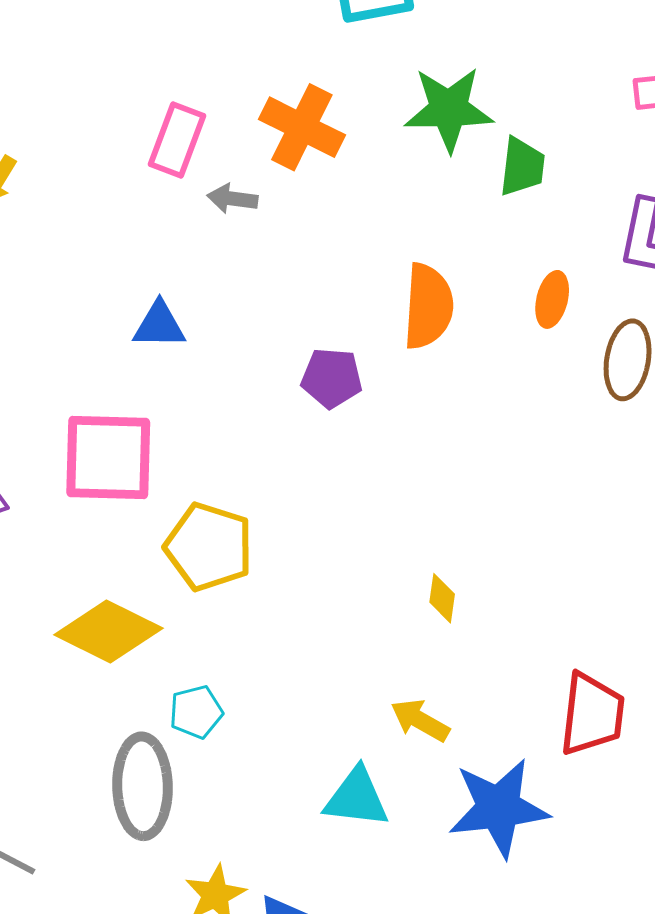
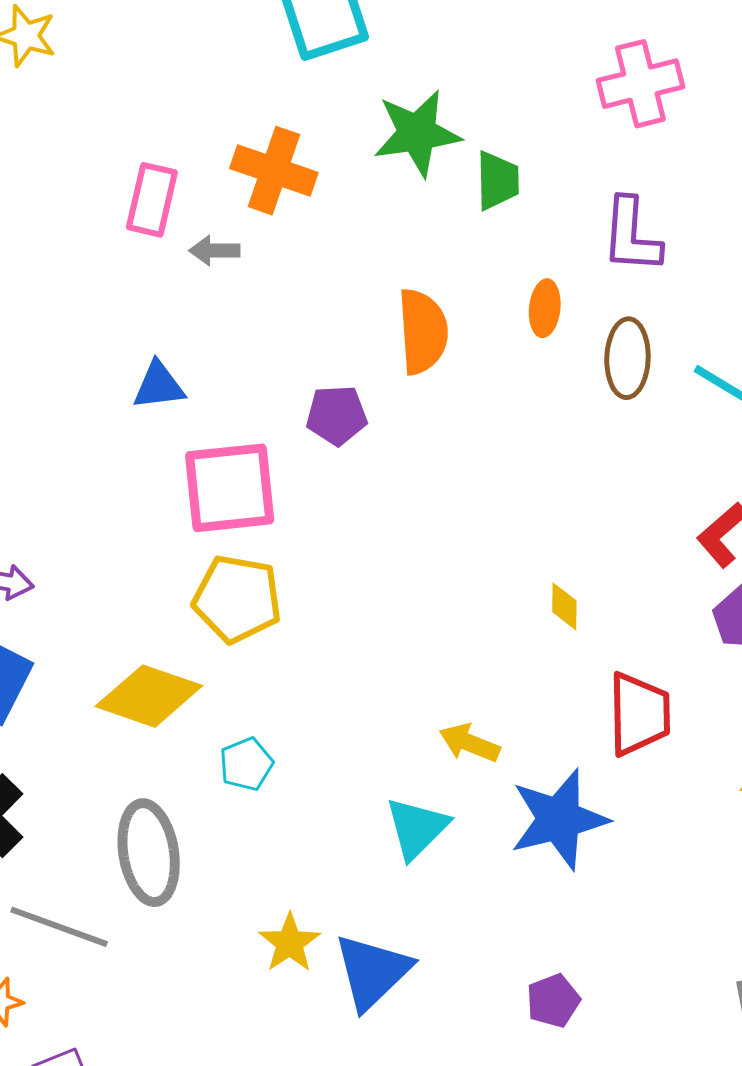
pink square: (108, 458) -> (230, 488), moved
yellow diamond: (442, 598) -> (564, 606), moved
gray ellipse: (142, 786) -> (149, 853), moved
cyan triangle: (357, 798) -> (417, 828), turned -44

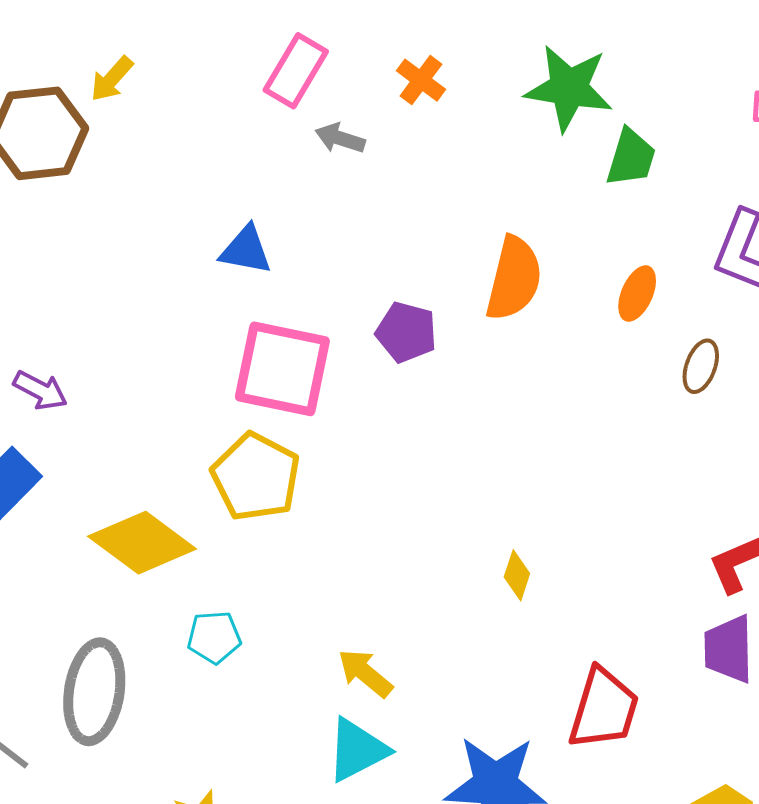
orange cross: (274, 171) -> (421, 80), size x0.6
brown ellipse: (627, 358) -> (701, 366), size x0.7
yellow diamond: (564, 606) -> (517, 575), moved
yellow arrow: (469, 743) -> (365, 673), moved

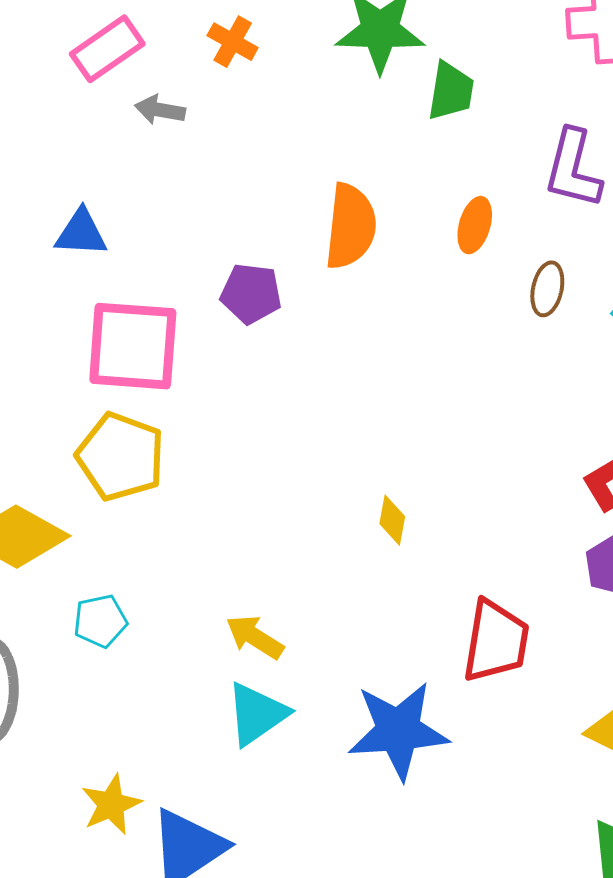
pink rectangle: (296, 71) -> (107, 49), turned 32

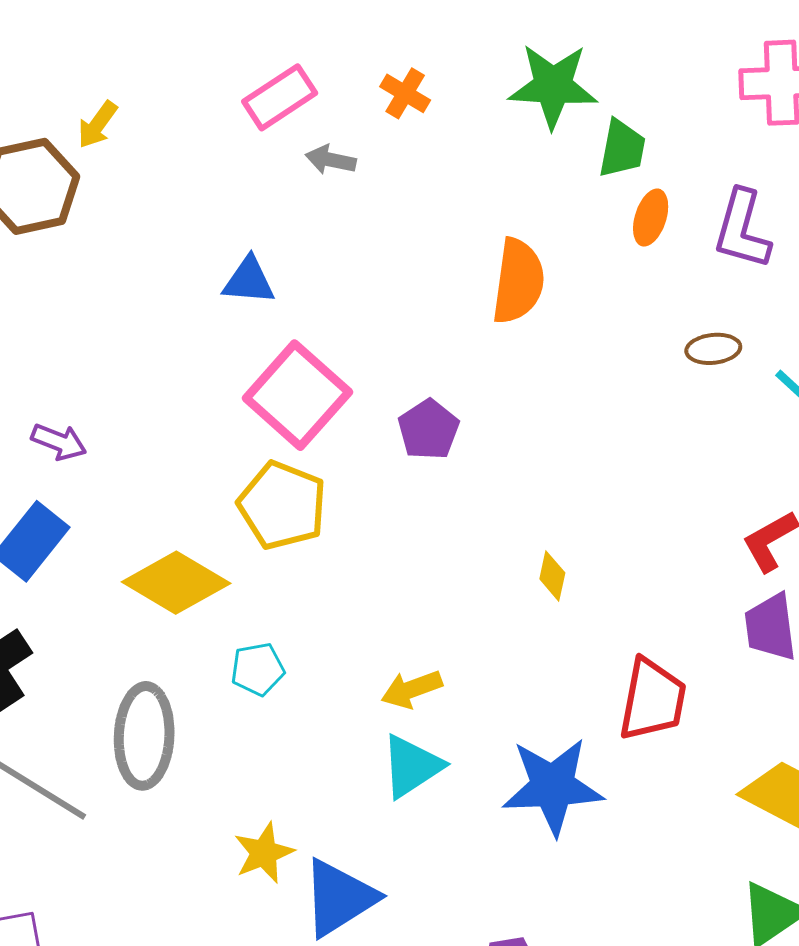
orange ellipse: (475, 225) -> (651, 218), moved
brown ellipse: (547, 289) -> (713, 349), turned 70
purple pentagon: (251, 294) -> (428, 430), moved, turned 30
pink square: (133, 346) -> (297, 395), turned 36
yellow arrow: (255, 637) -> (412, 689), turned -54

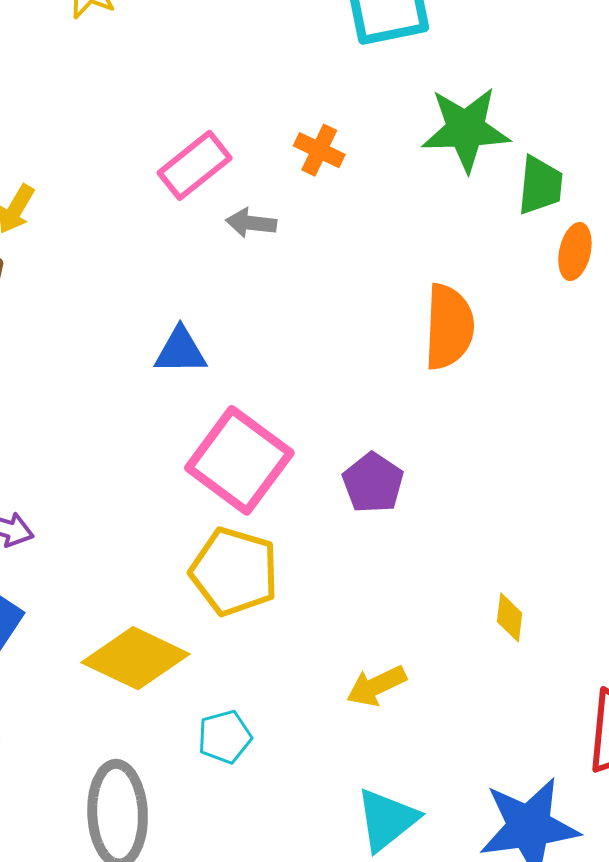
yellow arrow: (412, 689) -> (376, 686), moved

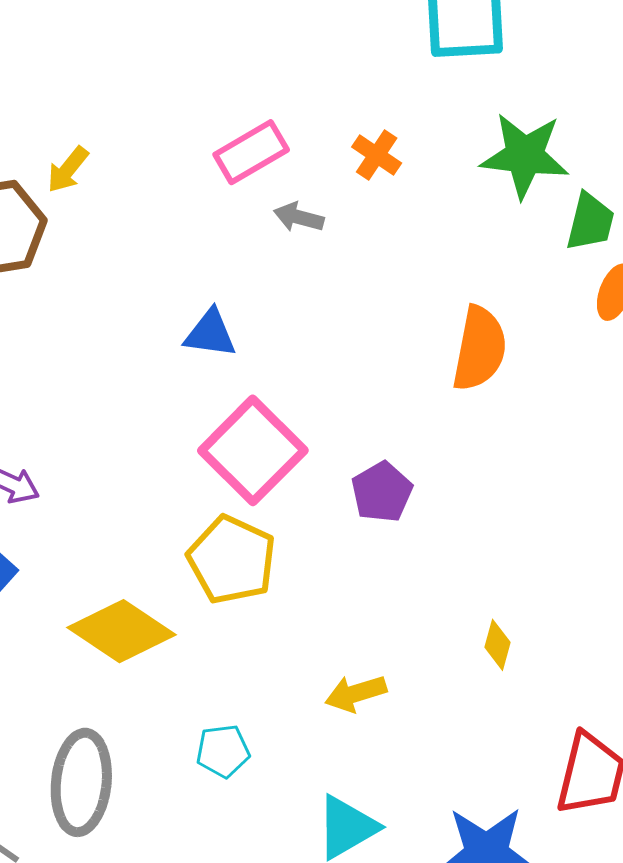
cyan pentagon: (225, 737) -> (223, 751), moved

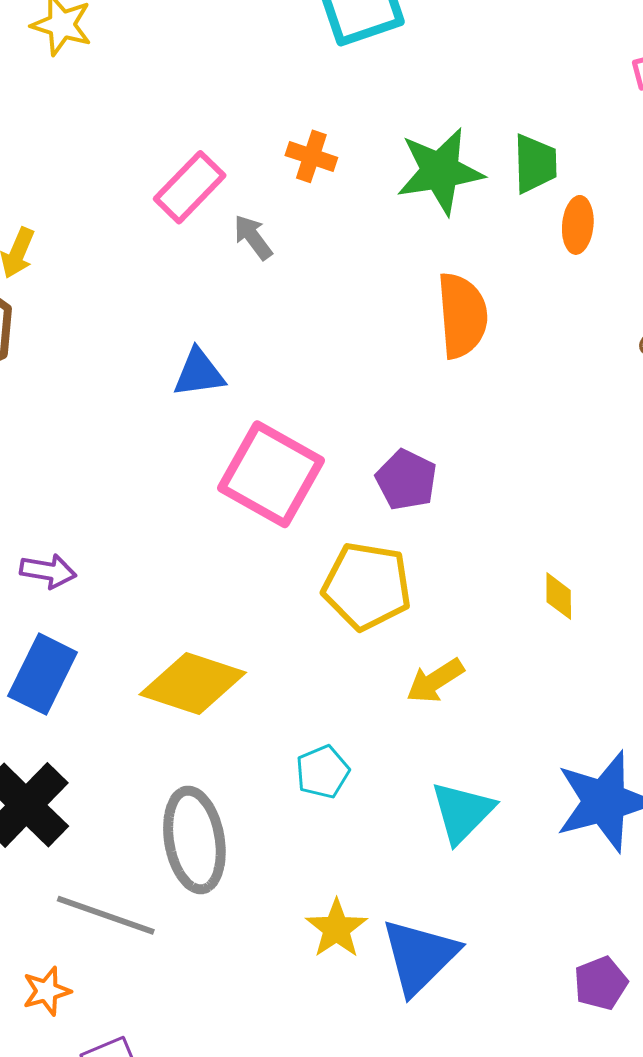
green star: (525, 156) -> (440, 171), moved
gray arrow: (299, 217) -> (253, 237), turned 54
yellow pentagon: (232, 560) -> (367, 586), moved

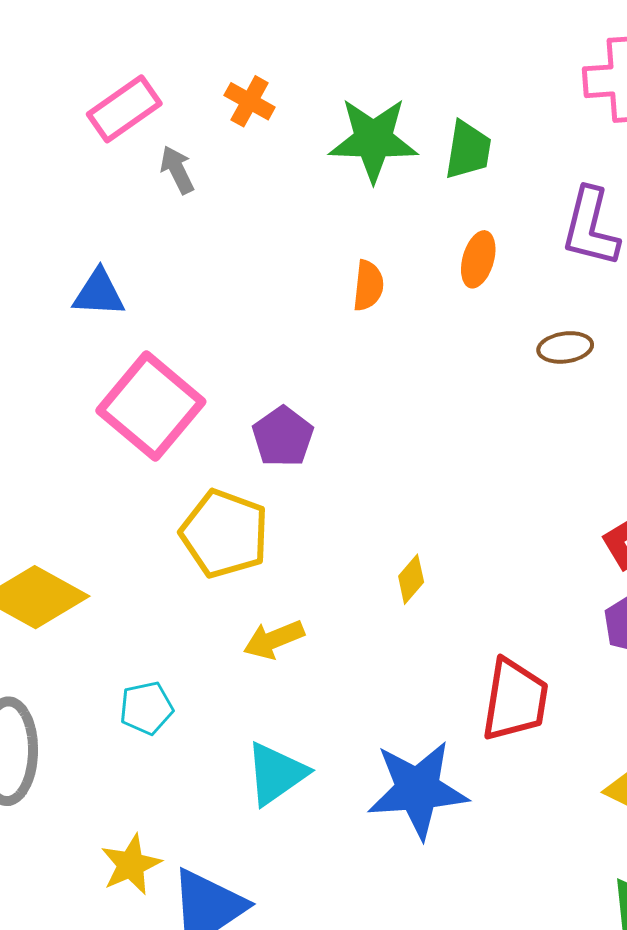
orange ellipse: (578, 225) -> (478, 259), moved
orange semicircle: (462, 315) -> (368, 286), size x0.6
yellow diamond: (559, 596) -> (411, 579), turned 30

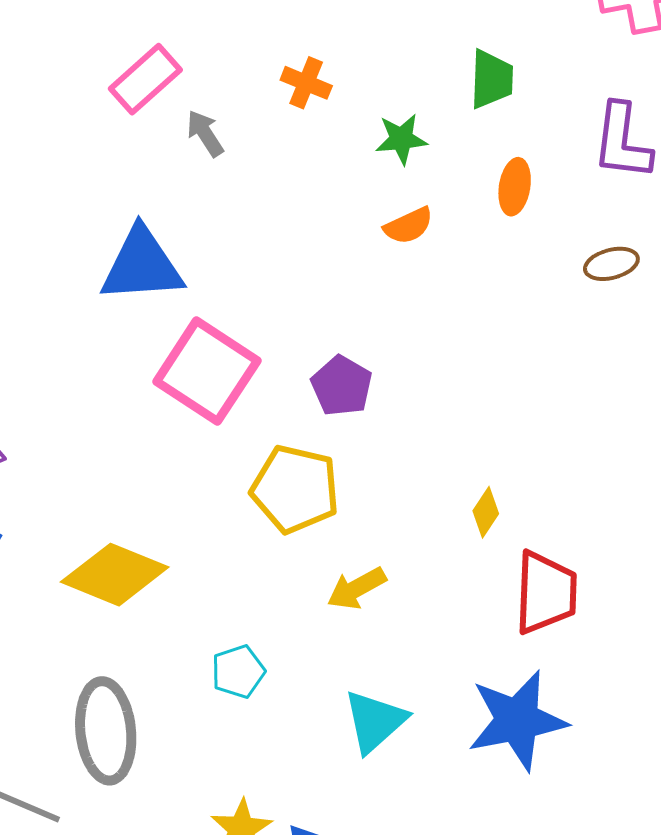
orange cross: (250, 101) -> (306, 83), moved
green star: (373, 140) -> (401, 139), moved, size x0.6
orange semicircle: (368, 286) -> (409, 226), turned 66
blue triangle: (99, 293) -> (142, 265), size x1.6
red trapezoid: (515, 700) -> (546, 593), moved

